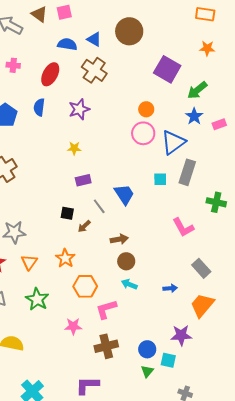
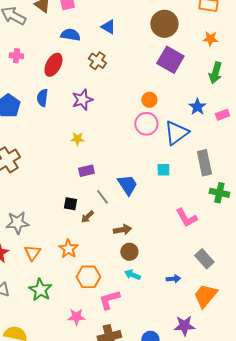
brown circle: (129, 31) -> (164, 24), moved
blue triangle: (94, 39) -> (108, 27), moved
brown cross: (94, 70) -> (97, 61), size x0.7
green arrow: (197, 90) -> (215, 73), moved, turned -35
gray rectangle: (187, 172) -> (204, 163), moved, turned -30

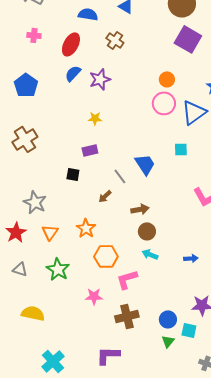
blue semicircle: (42, 98) -> (73, 73), moved, turned 36
purple rectangle: (86, 171) -> (90, 150), moved
black square: (70, 204) -> (73, 174), moved
gray star: (17, 223) -> (35, 202), turned 30

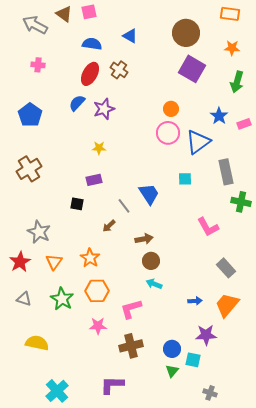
red ellipse: (71, 44) -> (90, 74), moved
orange hexagon: (106, 256) -> (97, 291), moved
blue arrow: (191, 258) -> (195, 301), moved

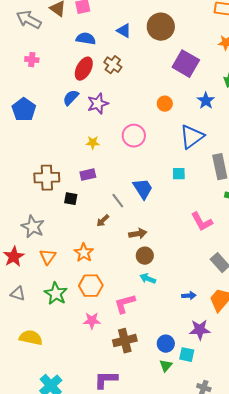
brown circle: (186, 33) -> (161, 27), moved
blue star: (219, 116) -> (206, 101), moved
pink circle: (168, 133) -> (134, 136), moved
brown cross: (29, 169) -> (47, 178), moved, turned 30

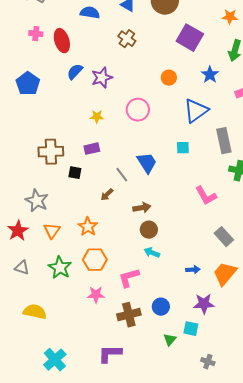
brown cross: (113, 65) -> (127, 39), moved
red ellipse: (84, 69) -> (62, 41), moved, turned -45
blue circle: (166, 344) -> (161, 307), moved

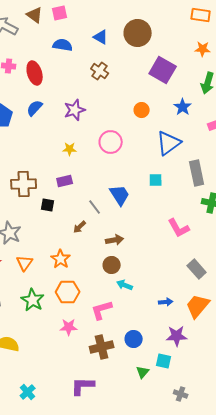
blue semicircle: (75, 72) -> (35, 108), moved
brown circle: (149, 230) -> (112, 265), moved
cyan cross: (55, 360) -> (28, 392), size x0.7

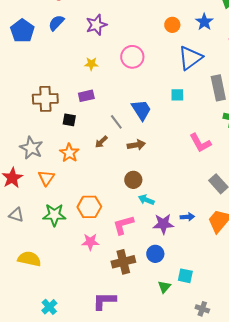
orange circle: (142, 110) -> (172, 25), moved
brown arrow: (115, 240) -> (136, 145), moved
orange star: (61, 259) -> (69, 153), moved
green star: (33, 300) -> (54, 215), turned -30
purple star: (177, 336) -> (163, 224), moved

